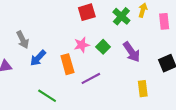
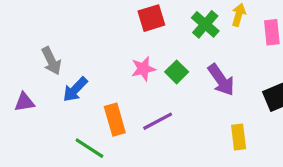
orange rectangle: (67, 64) -> (115, 120), moved

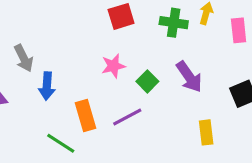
green cross: (205, 24) -> (174, 23), turned -32
green square: (177, 72) -> (147, 81), moved
blue arrow: (75, 89) -> (47, 86), turned -40

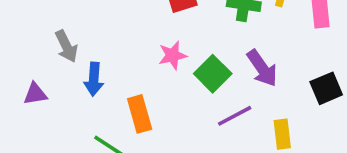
green square: (147, 81) -> (213, 74), size x1.4
purple line: (127, 117) -> (235, 116), moved

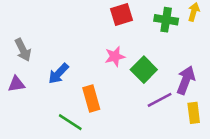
gray arrow: (66, 46) -> (23, 50), moved
purple arrow: (262, 68) -> (186, 80), moved, turned -124
blue arrow: (94, 79) -> (58, 74), turned 40

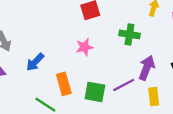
green cross: (166, 20) -> (129, 34), moved
green square: (144, 70) -> (95, 92), moved, turned -35

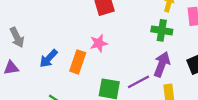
green cross: (129, 34) -> (162, 30), moved
orange rectangle: (64, 84) -> (78, 62), moved, turned 35

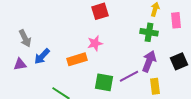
blue arrow: (49, 58) -> (42, 56), moved
orange rectangle: (78, 62) -> (77, 59), turned 54

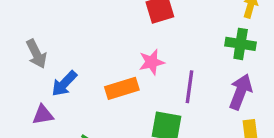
purple triangle: (20, 64) -> (43, 115), moved
purple line: (129, 76) -> (189, 87), moved, turned -54

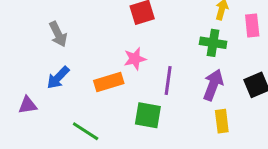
gray arrow: (36, 54) -> (58, 34), moved
purple triangle: (43, 115) -> (28, 105), moved

